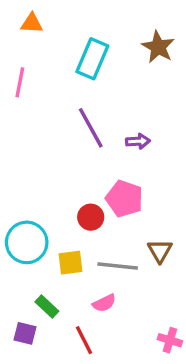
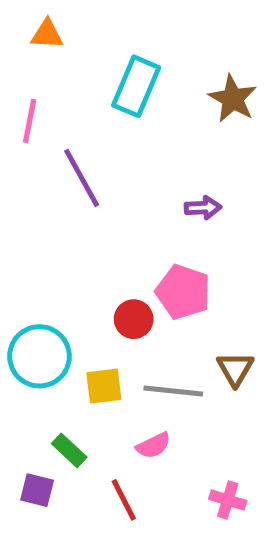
brown star: (158, 47) -> (233, 99), moved
purple line: (91, 128) -> (82, 178), moved
pink cross: (170, 340) -> (228, 500), moved

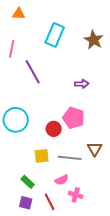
cyan circle: (40, 356) -> (16, 120), moved
purple square: (37, 490) -> (26, 203), moved
pink cross: (228, 500) -> (76, 195), moved

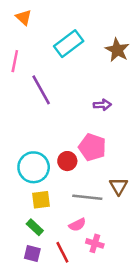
orange triangle: (19, 14) -> (24, 17), turned 40
cyan rectangle: (55, 35) -> (69, 44), turned 30
cyan circle: (16, 120) -> (34, 167), moved
yellow square: (42, 156) -> (41, 200), moved

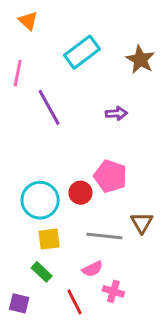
purple arrow: (102, 105) -> (116, 113), moved
purple square: (32, 253) -> (19, 303), moved

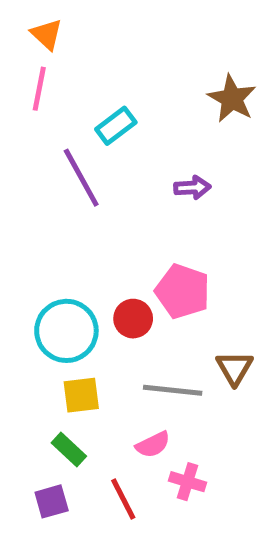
cyan rectangle: (82, 52) -> (116, 126), moved, size x0.7
pink line: (18, 73) -> (39, 89), moved
purple square: (19, 303) -> (52, 501), moved, turned -30

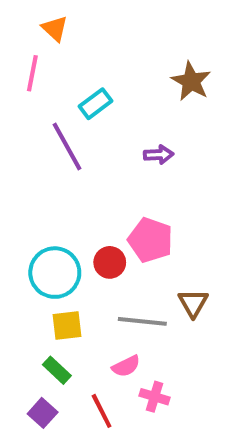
orange triangle: (47, 34) -> (55, 28), moved
purple square: (52, 501) -> (43, 413), turned -32

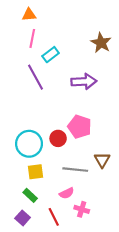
orange triangle: (55, 28) -> (29, 15), turned -48
pink line: (32, 73) -> (32, 38), moved
purple arrow: (159, 155) -> (84, 81), size x1.6

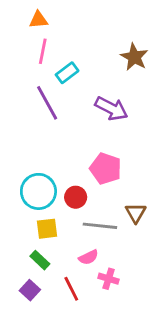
purple arrow: (84, 81) -> (111, 109), turned 30
red circle: (58, 138) -> (76, 197), moved

